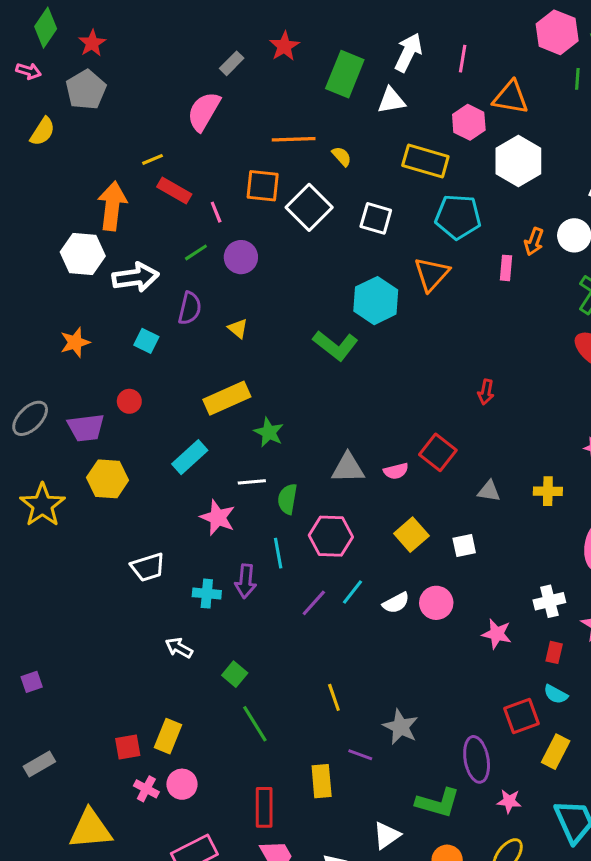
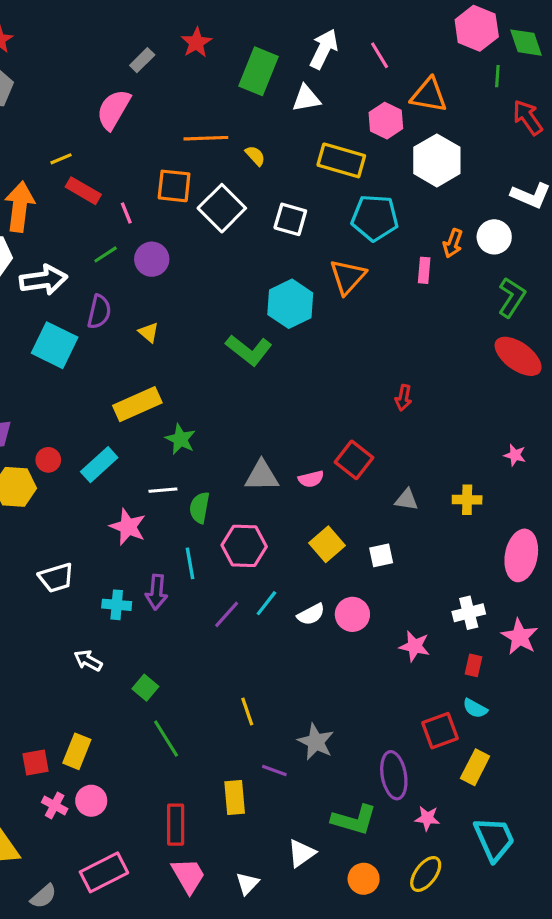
pink line: (463, 59) -> (380, 55), turned -40
cyan square: (146, 341) -> (55, 345), size x1.8
red circle: (129, 401) -> (48, 460), moved

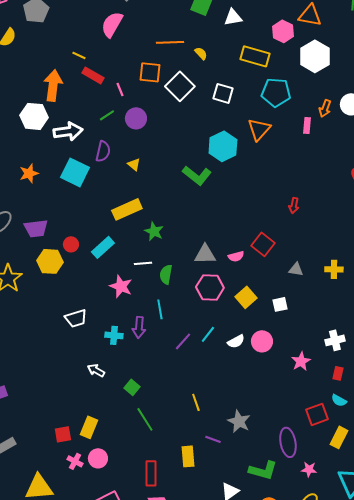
yellow line: (61, 159) -> (79, 55), turned 48
pink hexagon: (244, 546) -> (210, 287), moved
pink star: (415, 646) -> (301, 361), turned 30

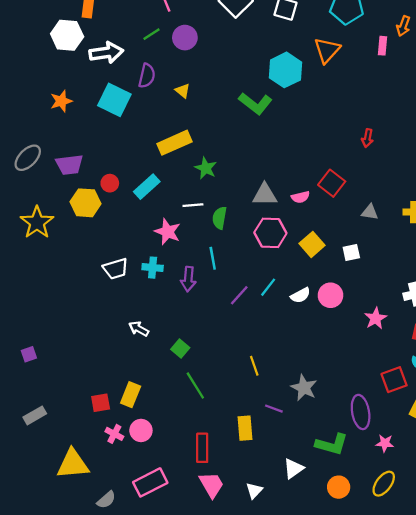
cyan cross: (114, 335) -> (153, 268), moved

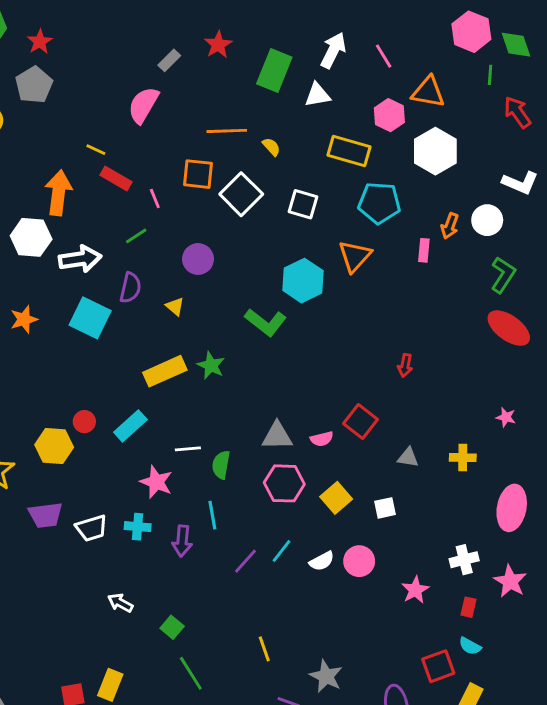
purple circle: (185, 38) -> (198, 259), moved
purple trapezoid: (69, 165) -> (45, 515), moved
green star: (206, 168) -> (211, 365), moved

